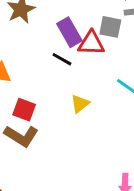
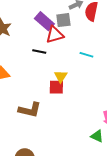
purple rectangle: (69, 32) -> (44, 21), moved
red square: (24, 110) -> (56, 87), moved

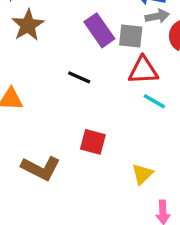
red triangle: (55, 35) -> (143, 70), moved
yellow triangle: (61, 76) -> (142, 174), moved

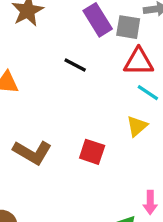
red square: (93, 142) -> (92, 152), moved
yellow triangle: (142, 174) -> (137, 126), moved

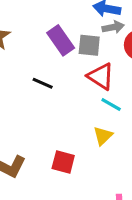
red triangle: (139, 62) -> (101, 76), turned 36

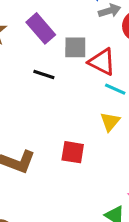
purple rectangle: (61, 40) -> (41, 28), moved
gray square: (89, 45) -> (75, 47), moved

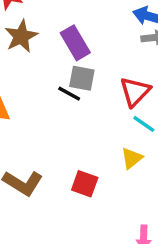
gray square: (75, 47) -> (82, 78), moved
red triangle: (102, 62) -> (135, 92), turned 36

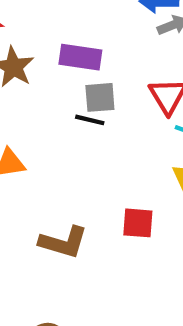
purple rectangle: (75, 43) -> (80, 57), turned -36

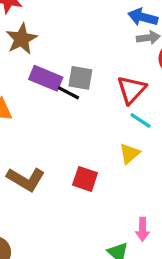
purple rectangle: (80, 57) -> (46, 78), moved

